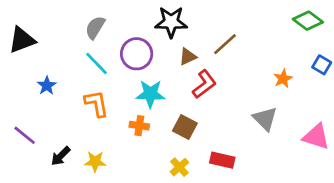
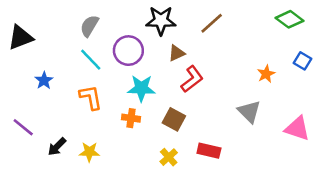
brown line: (225, 44) -> (212, 23), moved

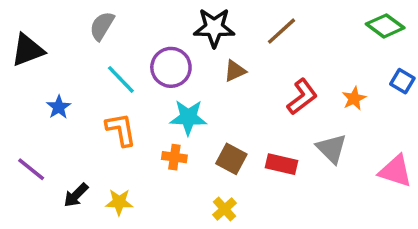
gray semicircle: (89, 26) -> (102, 26), moved
red L-shape: (192, 79) -> (302, 97), moved
red rectangle: (209, 151) -> (281, 164), moved

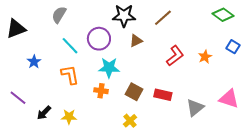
gray triangle: (332, 149) -> (195, 108), moved, turned 36

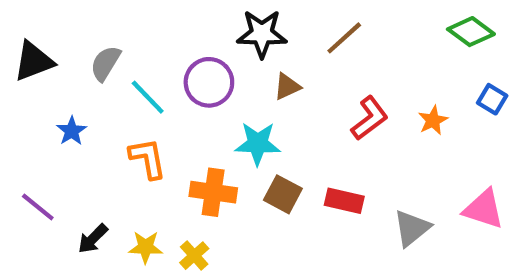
gray semicircle: (59, 15) -> (105, 63), moved
cyan star: (109, 68) -> (258, 144), moved
orange cross: (101, 91) -> (213, 192), size x1.5
yellow cross: (130, 121) -> (194, 256), moved

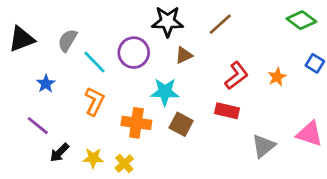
orange L-shape: (148, 158) -> (95, 101), turned 36
red rectangle: (344, 201) -> (227, 111), moved
purple line: (38, 207) -> (38, 126), moved

